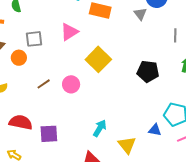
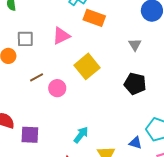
gray triangle: (140, 14) -> (135, 45), moved
brown line: (44, 84) -> (37, 77), moved

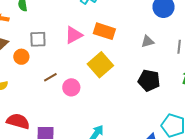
orange rectangle: (94, 18) -> (104, 31), moved
gray triangle: (135, 45) -> (148, 41), turned 48

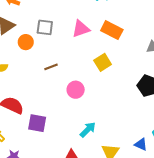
yellow square: (100, 65) -> (103, 62), size x0.7
pink circle: (71, 87) -> (76, 90), moved

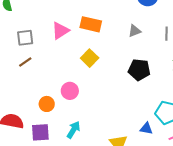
orange circle: (26, 42) -> (47, 104), moved
brown line: (51, 67) -> (25, 62), moved
cyan arrow: (88, 130) -> (73, 130), moved

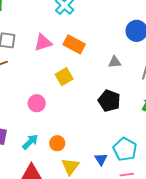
orange circle: (47, 104) -> (57, 143), moved
blue triangle: (146, 128) -> (101, 159), turned 32

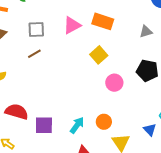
pink circle: (37, 103) -> (114, 83), moved

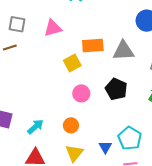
orange rectangle: (103, 21) -> (93, 46), moved, turned -35
gray triangle: (146, 32) -> (123, 51), size x1.6
orange circle: (104, 122) -> (71, 125), moved

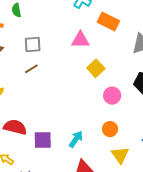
pink triangle: (53, 28) -> (80, 40), moved, turned 30
orange rectangle: (93, 46) -> (108, 22), moved, turned 45

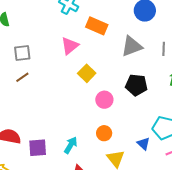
pink triangle: (80, 40) -> (70, 46), turned -36

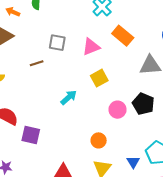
gray square: (22, 53) -> (57, 43), moved
pink circle: (104, 100) -> (118, 110), moved
cyan arrow: (71, 145) -> (69, 97), moved

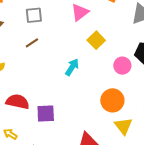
gray square: (57, 43) -> (34, 15), moved
orange circle: (99, 140) -> (112, 100), size x1.5

